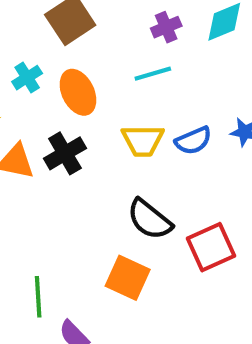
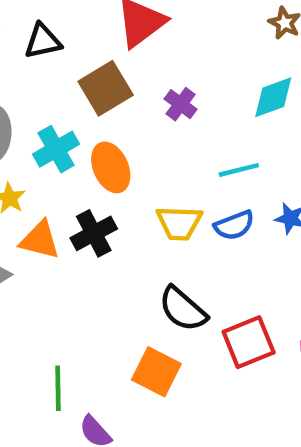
purple cross: (166, 27) -> (181, 104), moved, turned -32
cyan line: (153, 74) -> (239, 170), moved
cyan cross: (27, 78) -> (56, 149), size x1.4

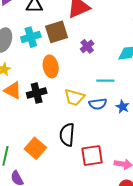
cyan cross: (56, 149) -> (31, 37), moved
black semicircle: (183, 309) -> (67, 135), turned 40
orange square: (156, 372) -> (35, 148), moved

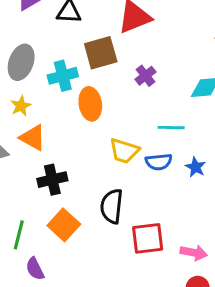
cyan cross: (31, 37) -> (63, 76), moved
black cross: (37, 93) -> (52, 180), moved

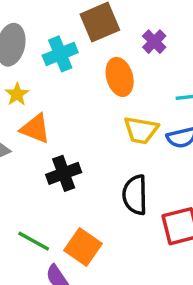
orange ellipse: (90, 104) -> (120, 77), moved
orange square: (64, 225) -> (83, 247), moved
green line: (19, 235) -> (34, 241), turned -68

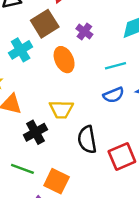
yellow trapezoid: (141, 130) -> (61, 109), moved
green line: (34, 241) -> (22, 169), moved

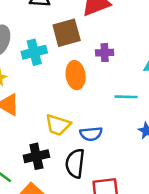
purple cross: (84, 32) -> (105, 53), turned 35
blue semicircle: (113, 95) -> (91, 134), moved
black cross: (35, 132) -> (36, 156), moved

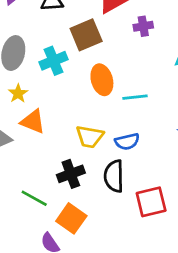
purple cross: (105, 53) -> (143, 26), moved
cyan line: (126, 97) -> (135, 97), moved

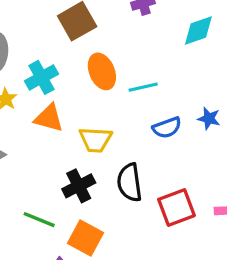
cyan cross: (54, 61) -> (42, 77), moved
orange triangle: (33, 122) -> (49, 118), moved
blue semicircle: (127, 142) -> (167, 128), moved

